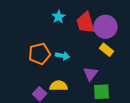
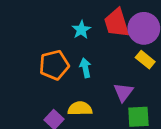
cyan star: (59, 17) -> (81, 30), moved
cyan arrow: (63, 56) -> (85, 68), turned -112

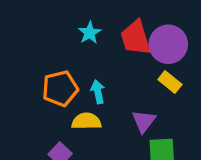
cyan star: (81, 30) -> (90, 33), moved
yellow semicircle: (80, 109) -> (86, 121), moved

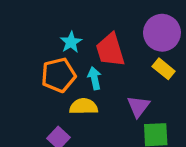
cyan star: (90, 33) -> (71, 42), moved
red trapezoid: (136, 38) -> (110, 50), moved

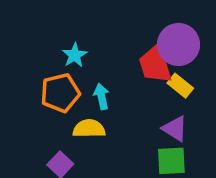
red trapezoid: (110, 50) -> (155, 64), moved
purple triangle: (138, 106) -> (175, 129), moved, turned -35

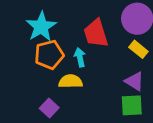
cyan star: (75, 55) -> (41, 27), moved, size x1.6
red trapezoid: (155, 64) -> (96, 33), moved

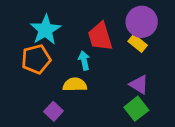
yellow rectangle: (138, 49) -> (138, 43), moved
orange pentagon: (49, 55) -> (36, 59), moved
green square: (132, 105) -> (136, 109), turned -35

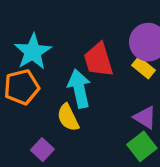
cyan arrow: (84, 61) -> (79, 89), size x1.6
yellow semicircle: (75, 85) -> (68, 117), turned -115

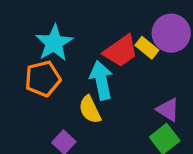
red trapezoid: (99, 60) -> (121, 51), turned -108
yellow rectangle: (143, 68) -> (147, 48), moved

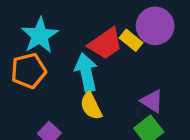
yellow semicircle: (90, 110) -> (91, 106), moved

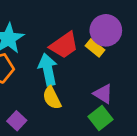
yellow rectangle: (131, 40) -> (95, 48), moved

